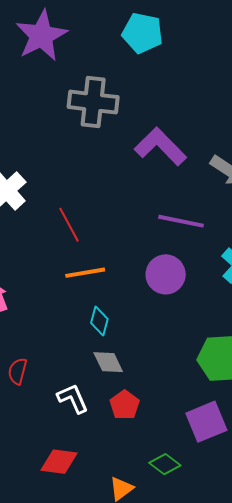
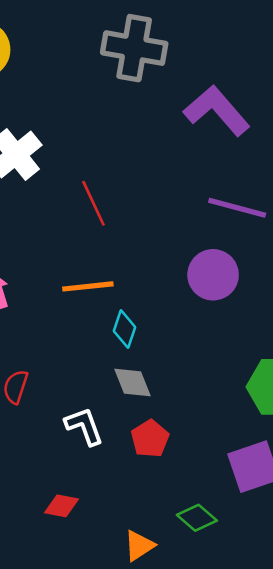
orange line: (85, 273) -> (88, 286), moved
red diamond: (59, 462) -> (61, 506), size x0.7

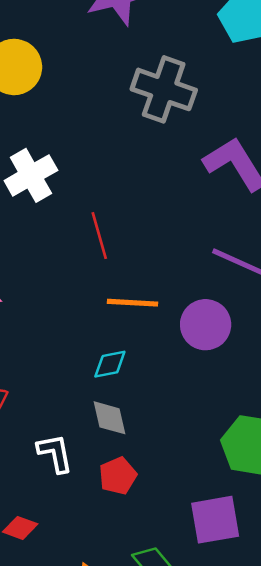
orange line: (88, 286) -> (133, 303), moved
cyan diamond: (124, 329) -> (110, 364), turned 51

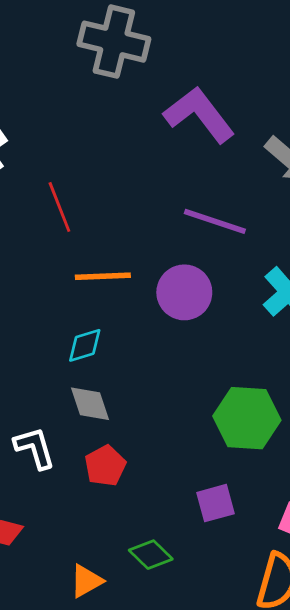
purple square: (215, 520) -> (215, 503), size x0.7

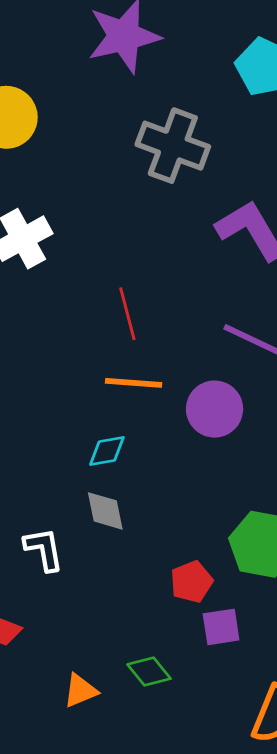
red line: (59, 207) -> (127, 314), moved
red pentagon: (105, 466) -> (192, 582), moved

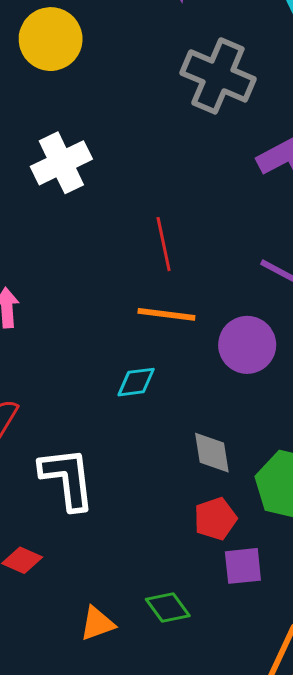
gray diamond: (105, 511) -> (212, 453), moved
white L-shape: (44, 549) -> (67, 478), size x1.4

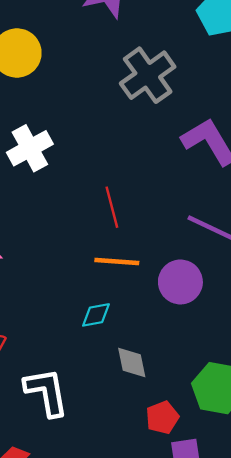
gray cross: (218, 76) -> (148, 75), turned 34
gray diamond: (212, 453) -> (132, 362), moved

